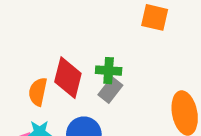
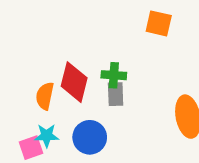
gray rectangle: (110, 90) -> (116, 94), turned -40

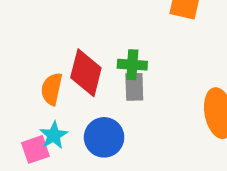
cyan star: (47, 136) -> (54, 135), turned -30

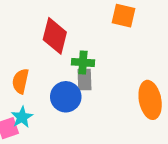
red diamond: (86, 73) -> (55, 36), moved
blue circle: (104, 137) -> (66, 97), moved

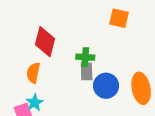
red diamond: (55, 36) -> (45, 42), moved
blue circle: (66, 97) -> (106, 86), moved

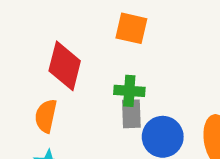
orange square: (119, 18) -> (131, 28), moved

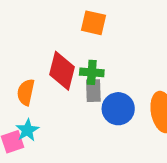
red diamond: (65, 66) -> (62, 71), moved

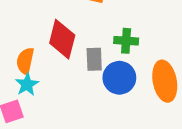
green cross: (92, 72) -> (126, 41), moved
cyan star: (27, 130) -> (27, 84), moved

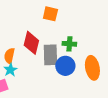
gray rectangle: (94, 59) -> (50, 55), size x1.5

